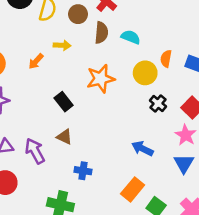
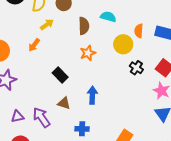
brown semicircle: (101, 33) -> (84, 26), moved
yellow arrow: (62, 45) -> (47, 24), moved, turned -32
orange star: (101, 79) -> (88, 53), size x0.7
blue arrow: (142, 149) -> (92, 95), moved, turned 72

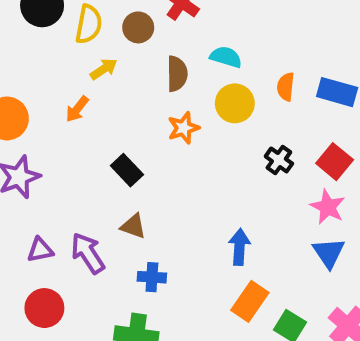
yellow circle: (123, 44) -> (235, 103), moved
blue arrow: (92, 95) -> (239, 247), moved
blue cross: (82, 129) -> (152, 277), moved

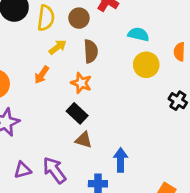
brown semicircle: (177, 74) -> (91, 51), moved
orange star: (183, 128) -> (81, 83), moved, turned -30
brown triangle: (133, 226) -> (84, 140), moved
blue arrow: (239, 247) -> (121, 160), moved

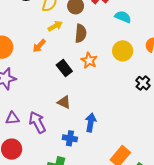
cyan semicircle: (138, 34) -> (123, 17), moved
orange star: (81, 83) -> (89, 60), moved
black rectangle: (77, 113) -> (64, 68), moved

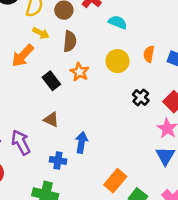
yellow arrow: (55, 26) -> (41, 33), turned 56
orange arrow: (39, 46) -> (23, 56), size x1.5

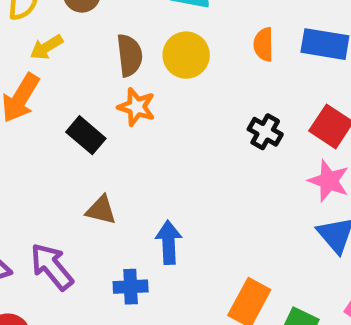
yellow arrow: (41, 33) -> (46, 47), turned 133
brown semicircle: (70, 41) -> (129, 55), moved
yellow circle: (117, 61) -> (186, 55), moved

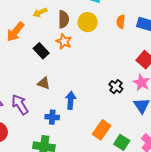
yellow arrow: (46, 47) -> (40, 12), moved
black cross: (265, 132) -> (116, 87), moved

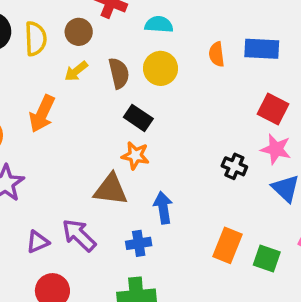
orange star: (64, 41) -> (135, 156), moved
black rectangle: (41, 51) -> (138, 118), moved
brown triangle: (44, 83) -> (111, 189), size x1.5

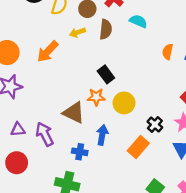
yellow circle: (161, 68) -> (124, 103), moved
brown semicircle: (119, 73) -> (106, 29), moved
orange star: (135, 156) -> (96, 97), turned -30
orange rectangle: (227, 245) -> (138, 147), moved

